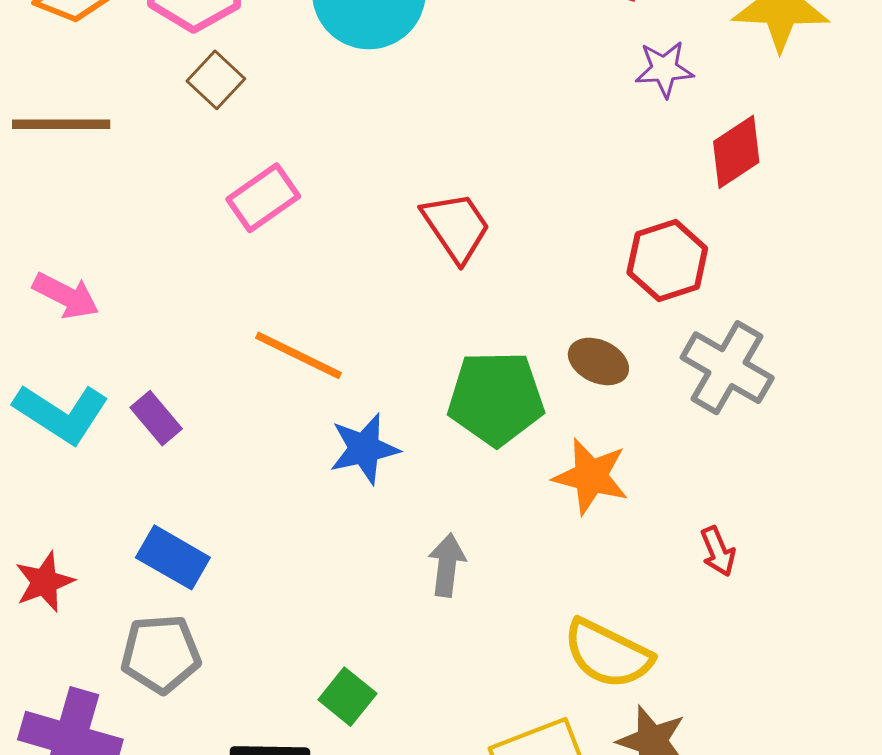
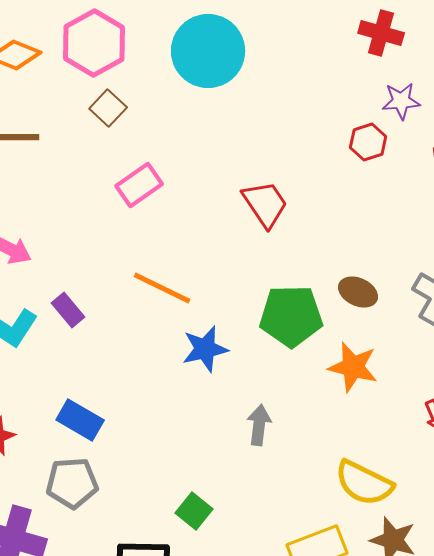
red hexagon: (667, 260) -> (368, 142), moved, size x0.7
purple rectangle: (156, 418) -> (68, 310), moved

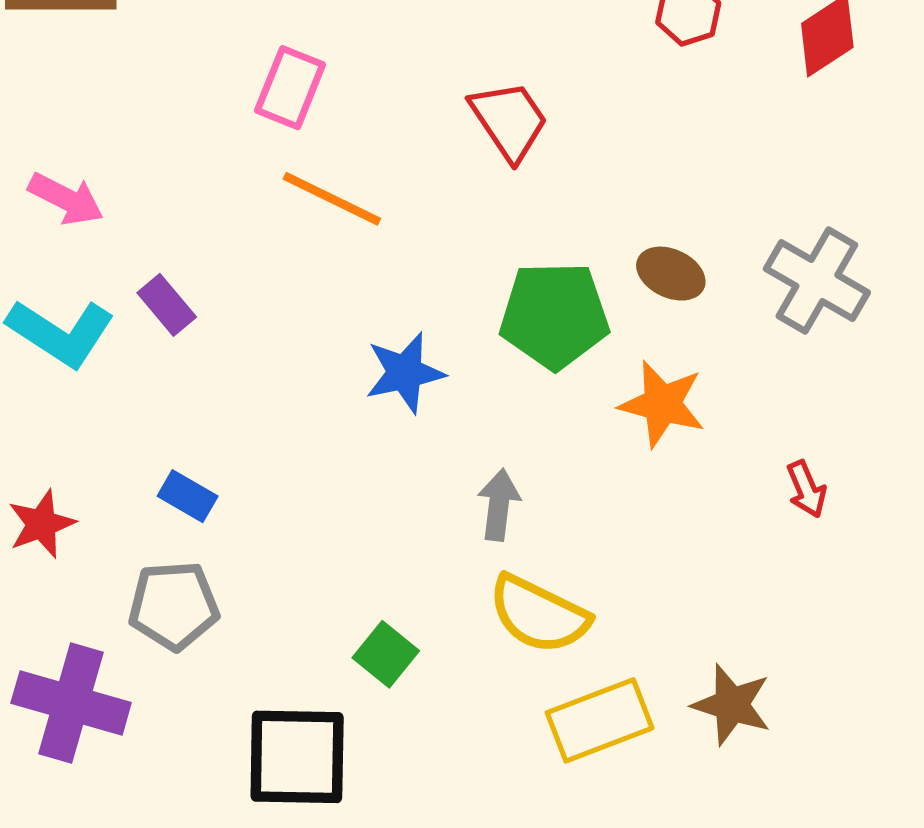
pink rectangle: (139, 185) -> (290, 88), turned -33
orange line: (162, 288) -> (332, 199), moved
blue rectangle: (80, 420) -> (188, 496), size x0.7
yellow semicircle: (364, 483) -> (539, 614), moved

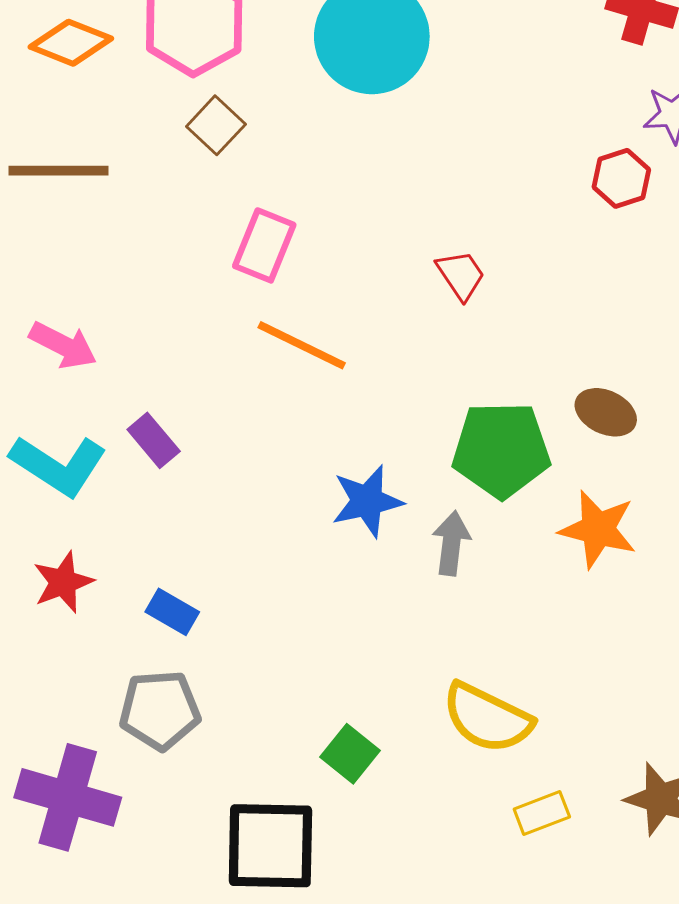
red trapezoid: (509, 121) -> (461, 275), size x0.7
gray arrow: (499, 505) -> (451, 543), moved
red star: (42, 524) -> (63, 582), moved
yellow rectangle: (600, 720) -> (542, 813), size x0.6

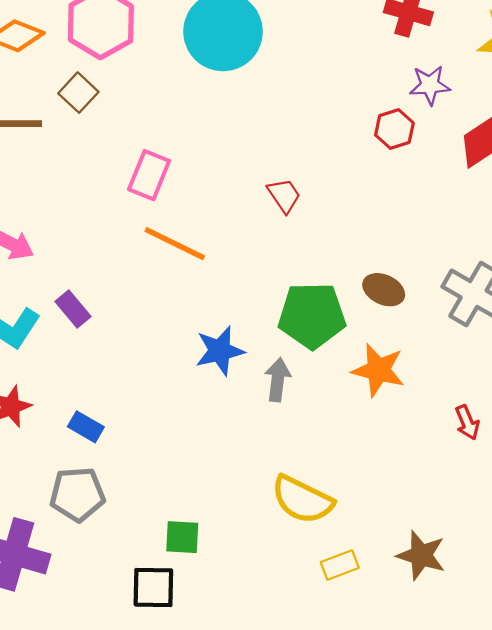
brown square: (216, 125) -> (78, 93), moved
green square: (350, 754) -> (182, 537), moved, turned -36
black square: (270, 846) -> (153, 587), size x0.7

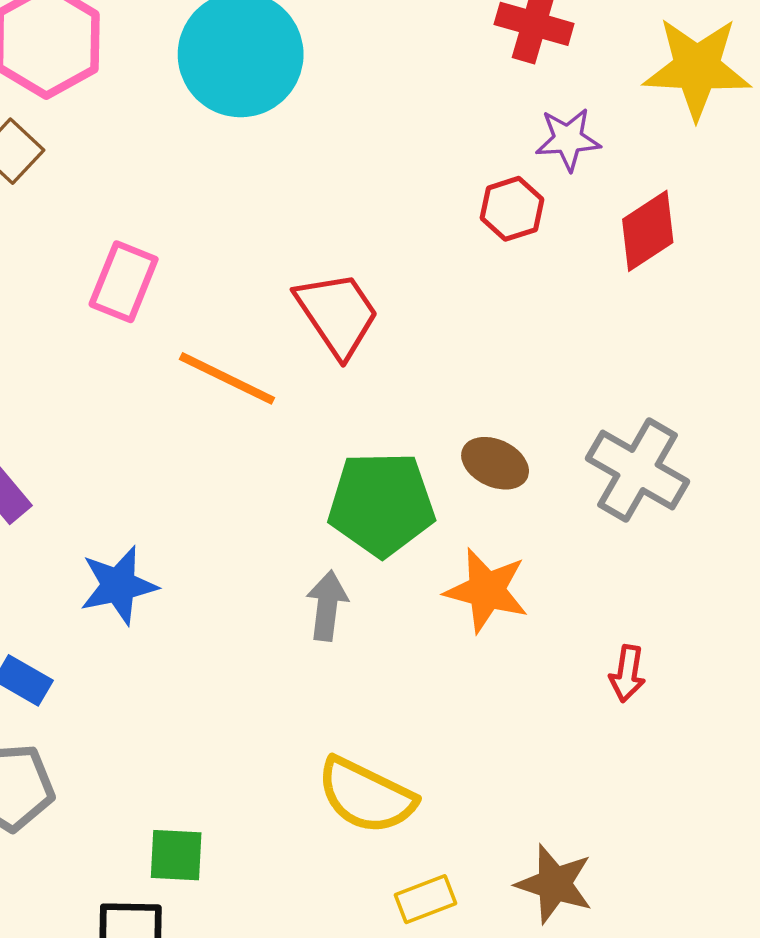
red trapezoid: (284, 195) -> (337, 314), size x1.6
orange line: (175, 244) -> (227, 378), moved
blue star: (220, 351) -> (118, 585), moved
red arrow: (467, 423) -> (627, 674), turned 32

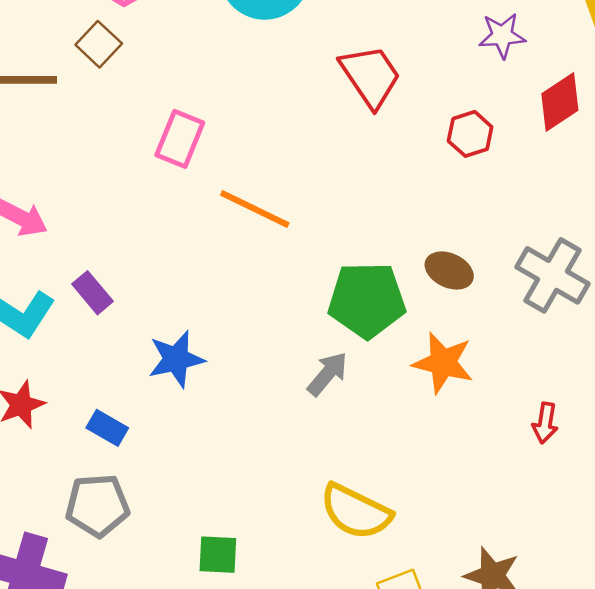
red hexagon: (512, 209) -> (470, 134), moved
red trapezoid: (337, 314) -> (370, 76), moved
gray arrow: (327, 606) -> (327, 374), turned 33

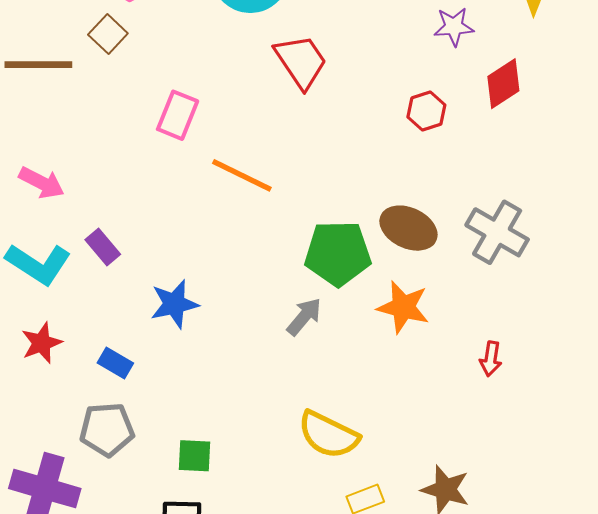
red trapezoid: (370, 76) -> (301, 61), moved
brown ellipse: (449, 271) -> (408, 228), size x1.4
green square: (218, 555) -> (194, 456), moved

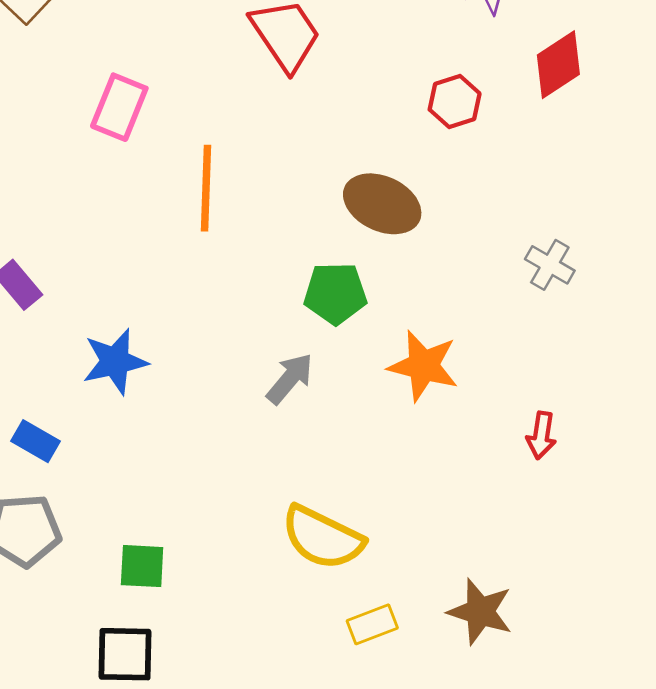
orange line: (242, 175) -> (206, 188), turned 66
brown ellipse: (408, 228) -> (382, 204), moved
gray cross: (497, 232) -> (550, 265), size x0.6
green pentagon: (338, 253) -> (335, 293), size x0.7

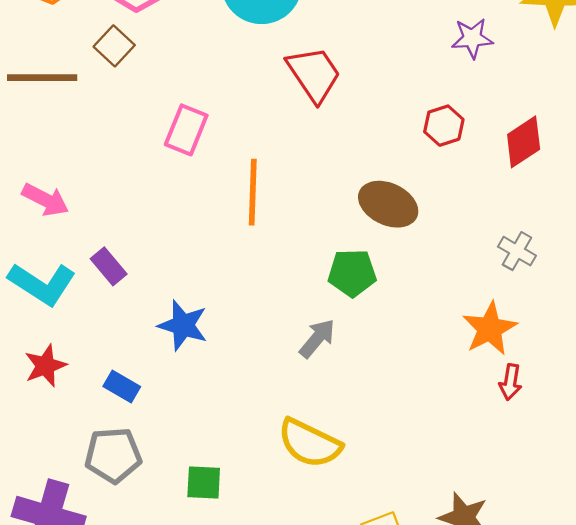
red diamond: (558, 65) -> (524, 142), moved
blue star: (115, 362) -> (183, 325), turned 30
orange star: (423, 366) -> (490, 329), moved, turned 30
yellow semicircle: (322, 538) -> (310, 443), moved

